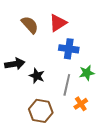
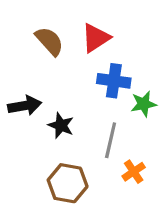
green star: (87, 73) -> (144, 104), moved

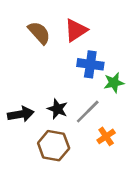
black arrow: (25, 106) -> (21, 114), moved
black star: (61, 125) -> (57, 109), moved
gray line: (111, 140) -> (88, 112), turned 32

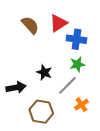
blue cross: (90, 64) -> (76, 39), moved
green star: (114, 83) -> (77, 64), moved
black star: (57, 109) -> (44, 72), moved

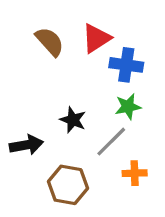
orange cross: (81, 105) -> (135, 173), turned 32

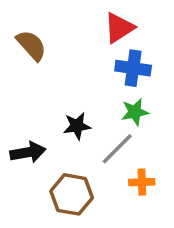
red triangle: (96, 38) -> (119, 28), moved
brown semicircle: (50, 42) -> (31, 45), moved
black star: (73, 120) -> (77, 126), turned -30

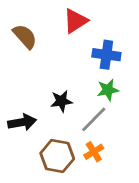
red triangle: (119, 28) -> (76, 21), moved
orange cross: (142, 182) -> (94, 152), moved, turned -30

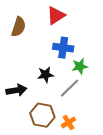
brown semicircle: (25, 36) -> (19, 27), turned 60
blue cross: (106, 55) -> (63, 48), moved
orange cross: (94, 152) -> (68, 122), moved

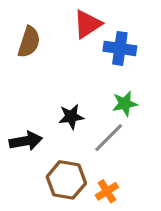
blue cross: (63, 48) -> (120, 48), moved

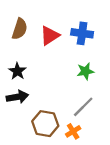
red triangle: (87, 24) -> (50, 36), moved
black star: (71, 117) -> (17, 71), moved, turned -30
gray line: (109, 138) -> (83, 107), moved

